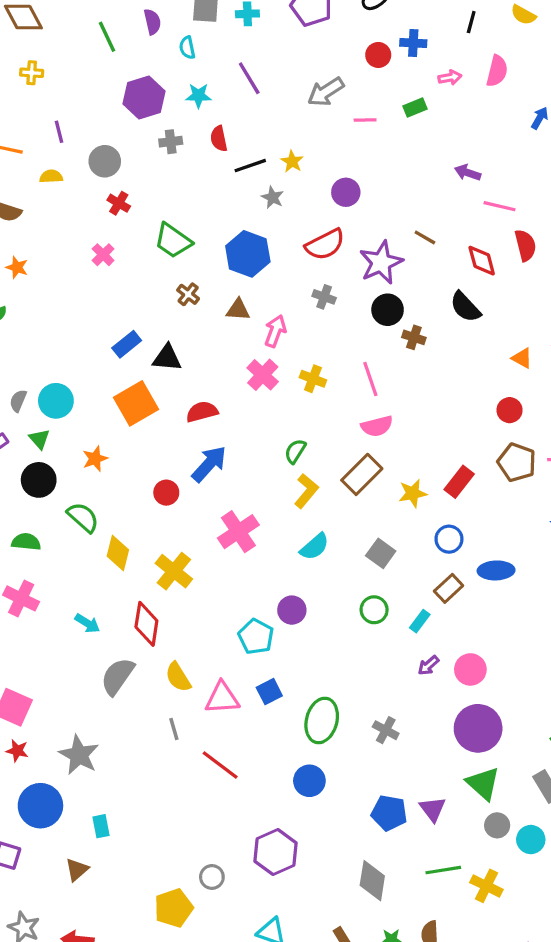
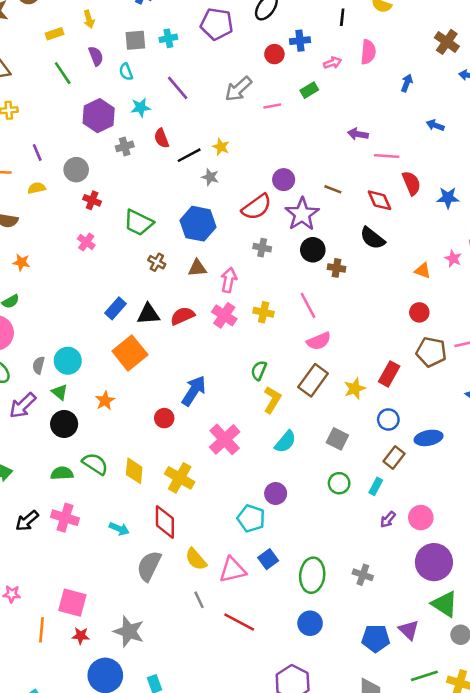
purple circle: (346, 192) -> (284, 180), moved
red semicircle: (202, 412) -> (182, 316), moved
green semicircle: (83, 517) -> (95, 464), moved

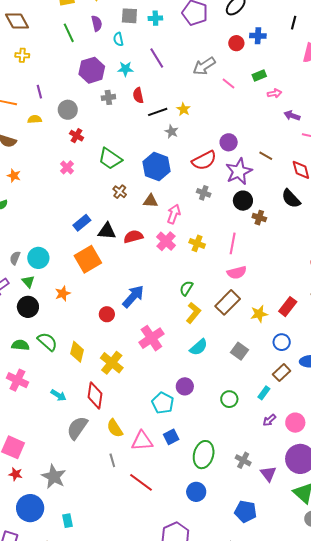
pink arrow: (333, 63) -> (274, 93), moved
pink line: (272, 106) -> (228, 83), turned 40
pink line: (308, 305) -> (233, 243), turned 30
green circle: (339, 483) -> (229, 399), moved
purple triangle: (409, 630) -> (268, 474), moved

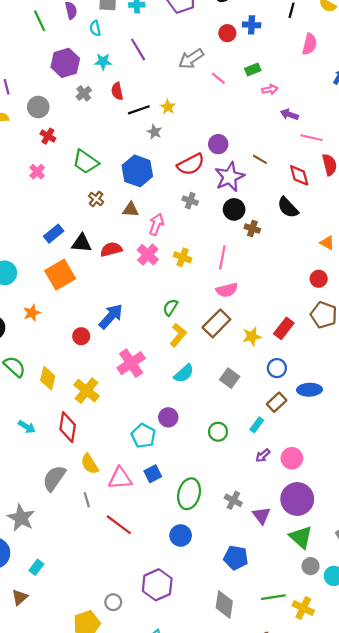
gray cross: (108, 97) -> (84, 93), turned -32
gray semicircle: (77, 428) -> (54, 478), moved
cyan rectangle: (68, 521) -> (36, 567), turned 48

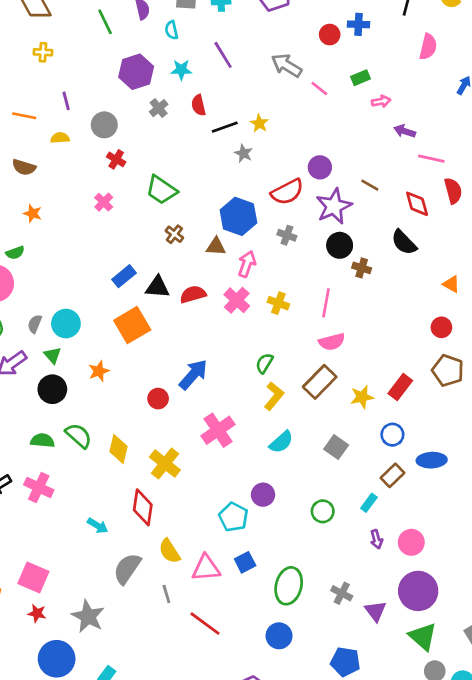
gray arrow: (191, 59) -> (287, 65), turned 65
blue hexagon: (137, 171) -> (238, 216), moved
cyan arrow: (27, 427) -> (98, 526), moved
purple arrow: (263, 455) -> (376, 539), turned -64

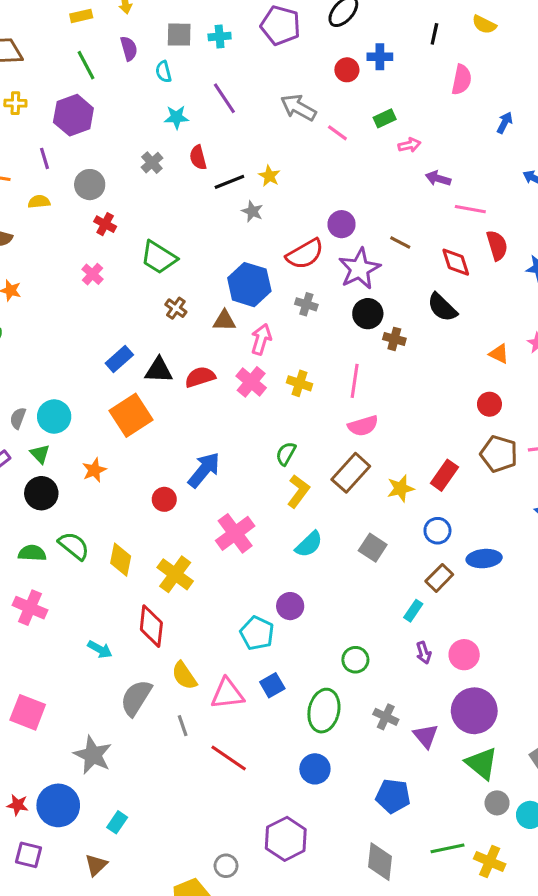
purple hexagon: (136, 72) -> (73, 115), moved
green circle: (323, 511) -> (355, 660), moved
red star: (37, 613) -> (18, 805), moved

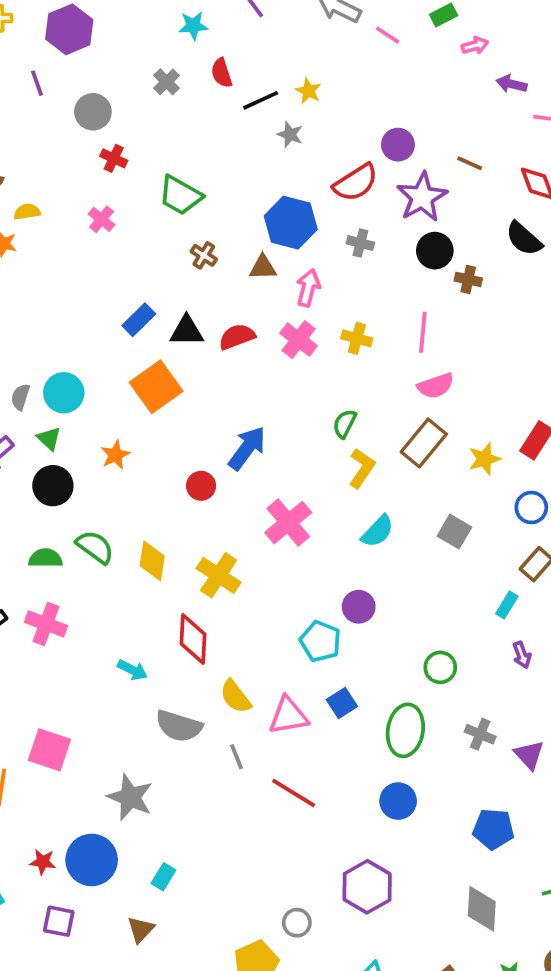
yellow semicircle: (39, 202) -> (27, 212), moved
gray semicircle: (136, 698) -> (179, 726), turned -102

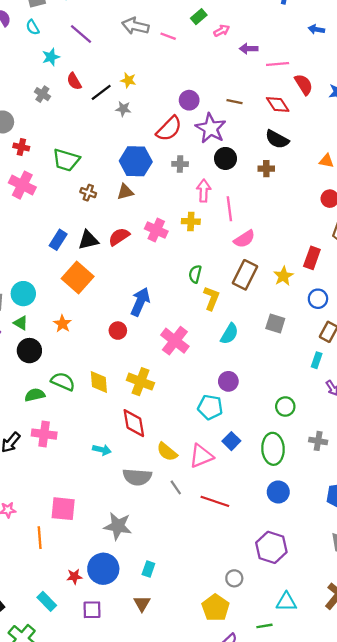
pink cross: (102, 219) -> (22, 185), size x1.6
brown cross: (468, 279) -> (266, 169), moved
pink arrow: (308, 288) -> (204, 191), moved

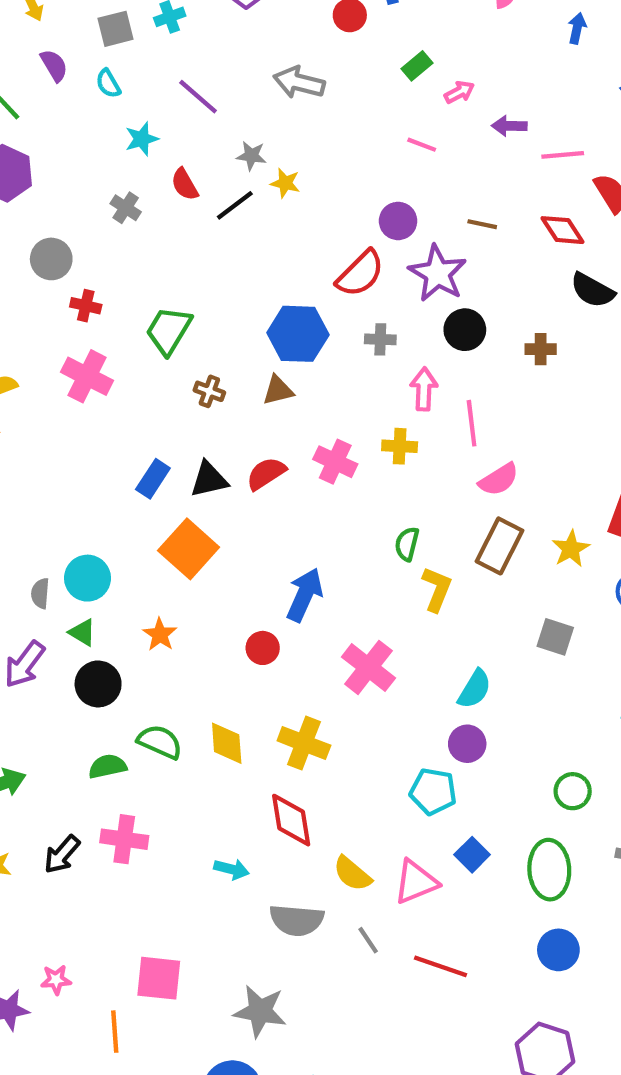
pink line: (168, 36) -> (422, 145), moved
gray star: (123, 109) -> (251, 156), moved
black semicircle: (277, 139) -> (592, 290), moved
green trapezoid: (66, 160) -> (169, 331), turned 104
cyan semicircle: (229, 334) -> (475, 689), moved

